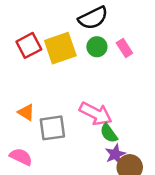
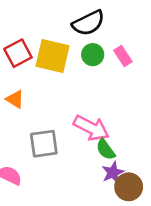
yellow square: (60, 48) -> (52, 56), turned 32
orange triangle: (26, 112) -> (15, 99), moved

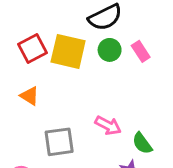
pink arrow: (91, 128) -> (108, 126), size x0.7
green semicircle: (106, 149) -> (142, 143), moved

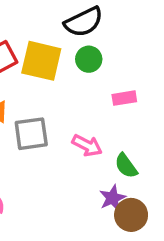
pink rectangle: (141, 51) -> (124, 98), moved, turned -66
gray square: (59, 142) -> (31, 134), moved

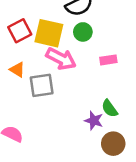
pink arrow: (87, 145) -> (61, 59), moved, size x1.4
purple star: (112, 198) -> (94, 121), moved, turned -30

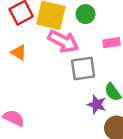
gray square: (42, 85) -> (83, 69), moved

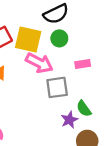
purple star: (97, 104) -> (69, 120), turned 30

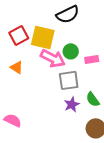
green circle: (59, 38) -> (71, 51), moved
purple star: (69, 120) -> (72, 104), moved

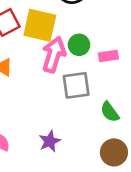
pink arrow: (53, 58) -> (54, 55), turned -100
purple star: (72, 104) -> (50, 141), moved

